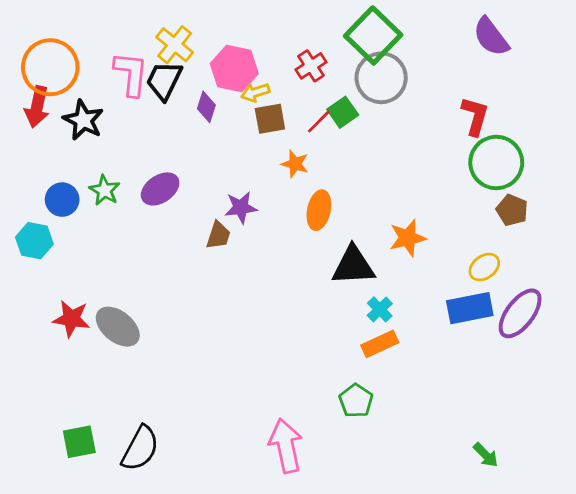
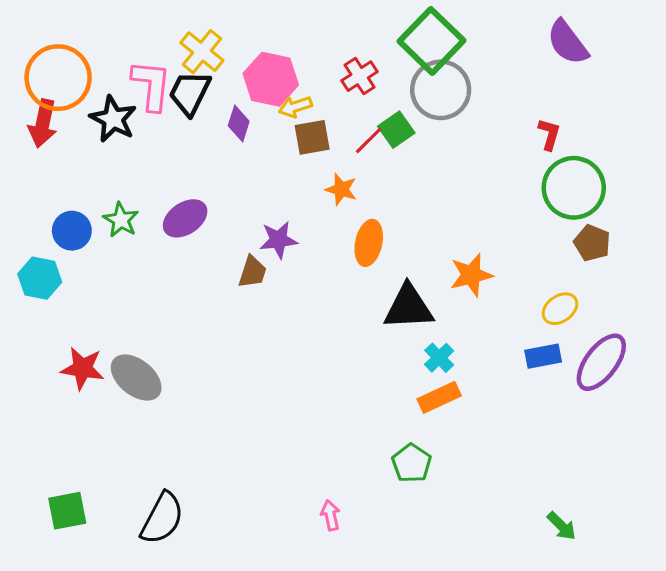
red L-shape: (475, 116) -> (549, 134), size x0.7
black star: (83, 120) -> (113, 119), moved
blue rectangle: (470, 308) -> (543, 356), size x0.7
green square: (79, 442) -> (67, 511), moved
pink arrow: (286, 446) -> (330, 515), size x0.5

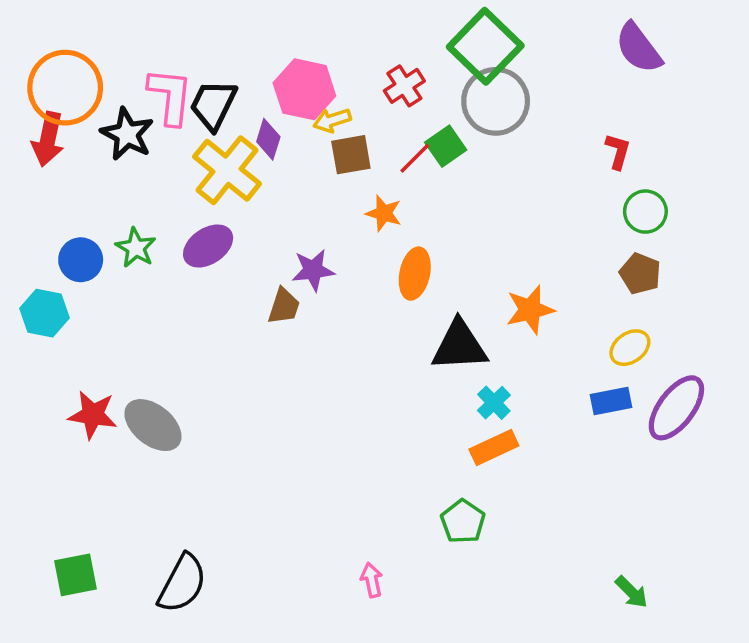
yellow cross: (202, 52) -> (227, 170), moved, size x1.4
green circle: (574, 188) -> (645, 212), size x0.6
brown pentagon: (592, 243) -> (640, 274), moved

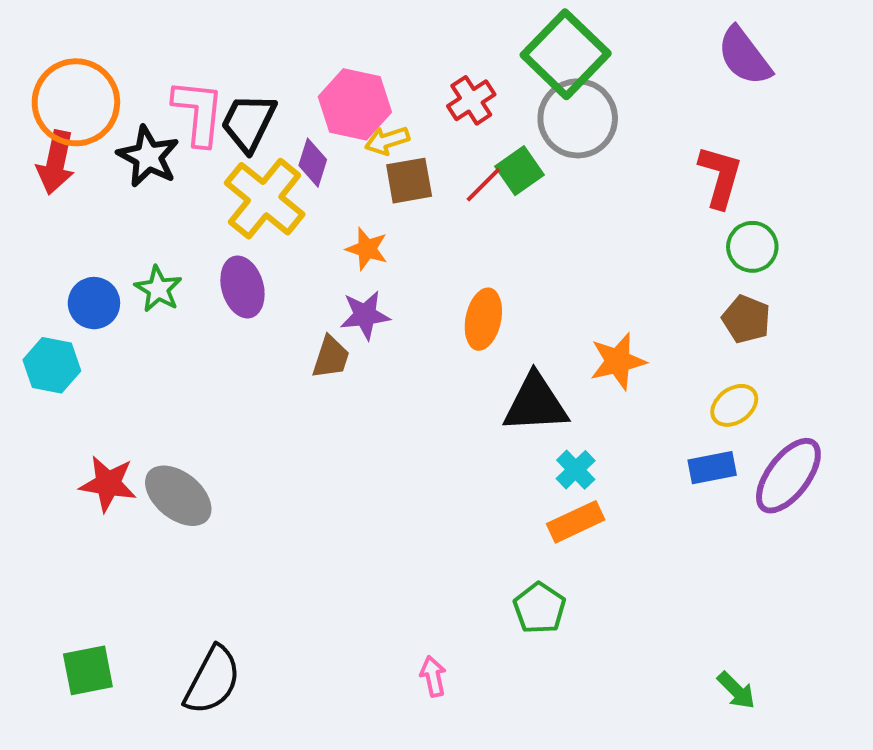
red L-shape: (618, 151) -> (720, 177), size x1.5
orange star: (384, 213) -> (367, 249), moved
purple ellipse: (208, 246) -> (242, 287), turned -72

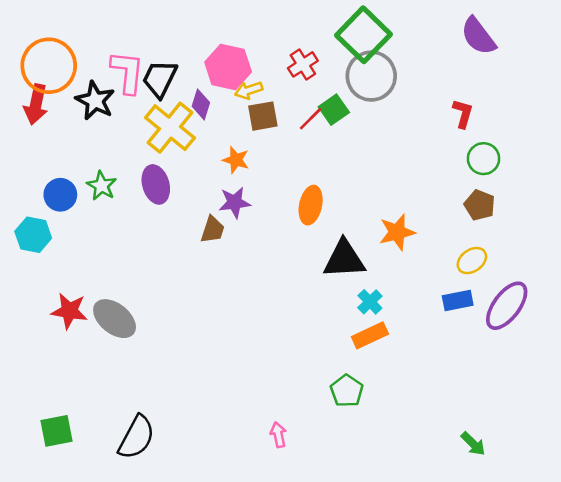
red L-shape: (720, 177) -> (463, 113), size x0.7

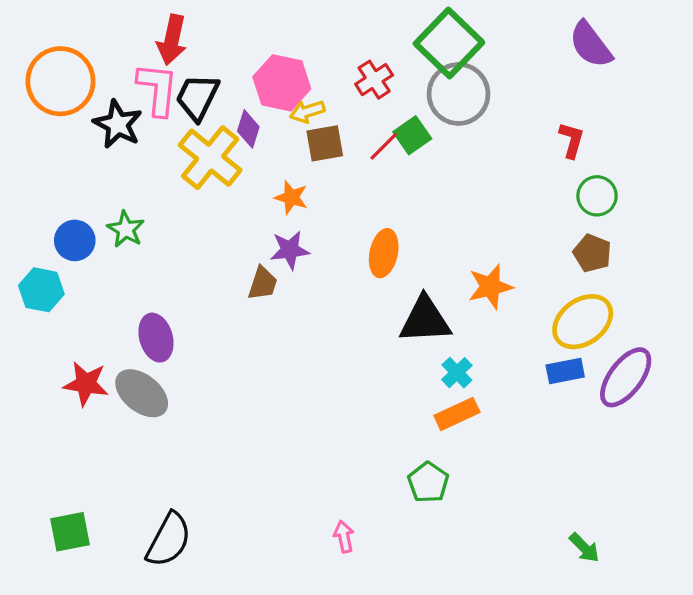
red arrow: (36, 104) -> (172, 40), moved
purple ellipse: (156, 184) -> (156, 338), moved
yellow ellipse: (472, 261) -> (583, 322), size x1.6

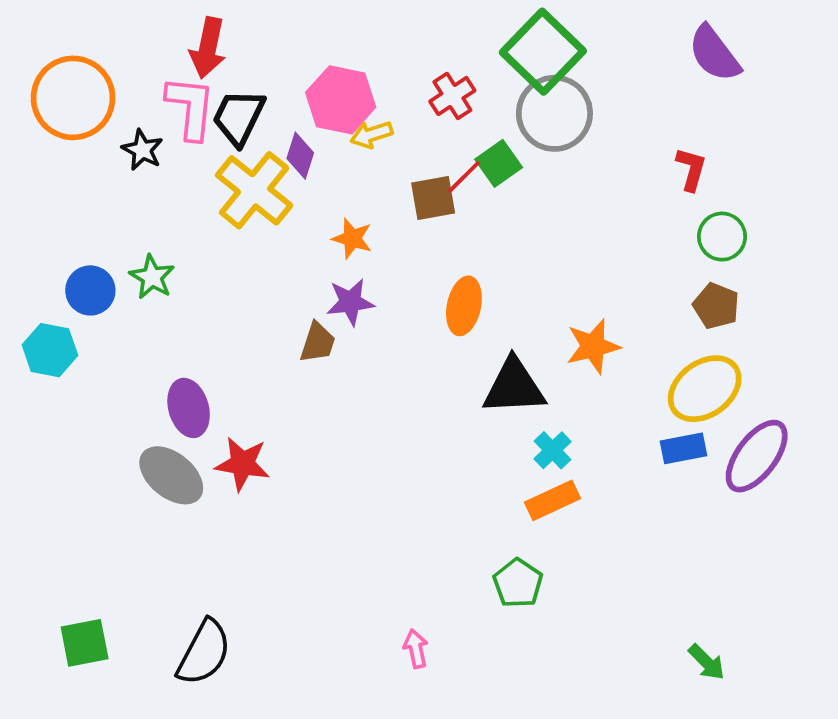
black star: (118, 124) -> (142, 150), size x0.7
brown square: (325, 143) -> (433, 198), moved
red star: (86, 384) -> (242, 464), moved

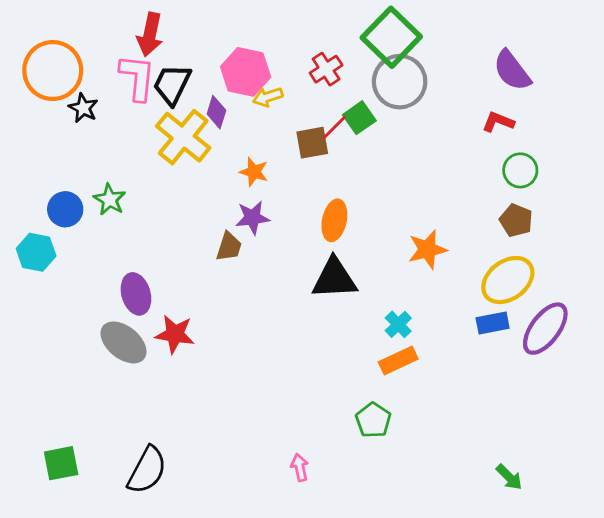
purple semicircle: (714, 54) -> (512, 71), moved
black star: (142, 150) -> (83, 108), moved
red L-shape: (691, 169) -> (498, 122), turned -84
black triangle: (514, 387) -> (334, 279), moved

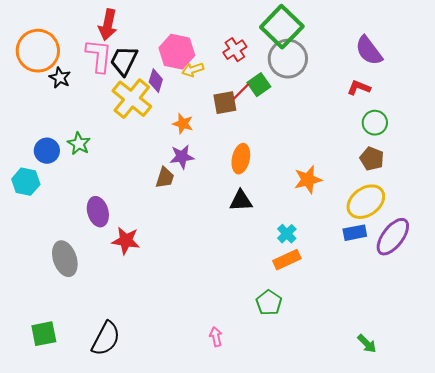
black triangle: (334, 279) -> (241, 201), size x0.7
gray ellipse: (123, 342) -> (65, 259), moved, turned 32

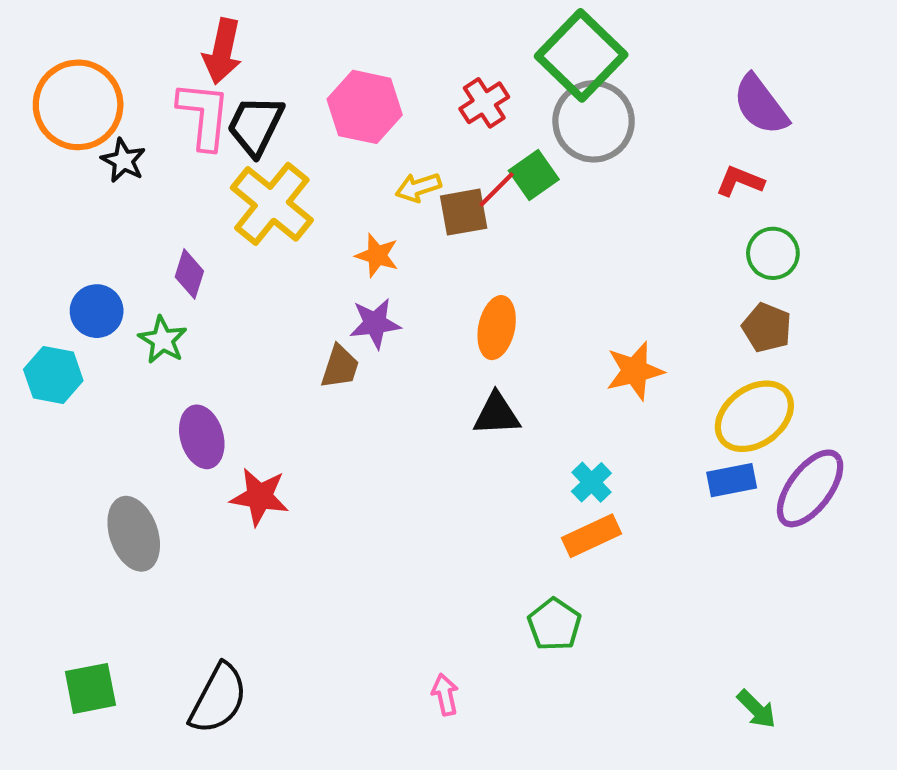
yellow arrow: (193, 70) -> (418, 187), moved
purple diamond: (156, 81) -> (189, 274), moved
green star: (79, 144) -> (163, 340), moved

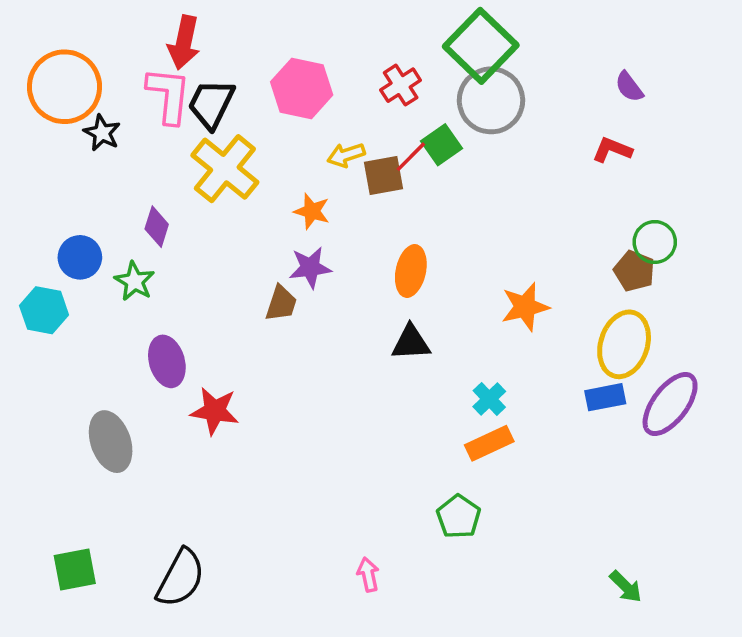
purple semicircle: (761, 105) -> (629, 87), size x0.6
green circle: (773, 253) -> (655, 242), moved
yellow ellipse: (754, 416) -> (624, 344), turned -36

